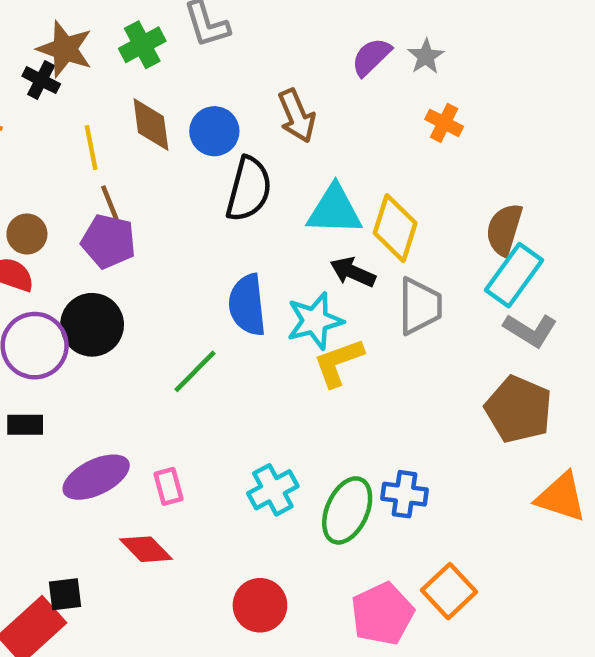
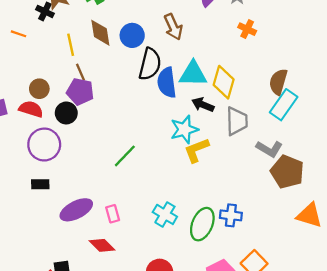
blue semicircle: (247, 305) -> (167, 83), moved
black circle: (92, 325) -> (66, 113), moved, size x0.7
gray L-shape: (530, 330) -> (269, 149), moved
cyan cross: (273, 490) -> (165, 214), turned -30

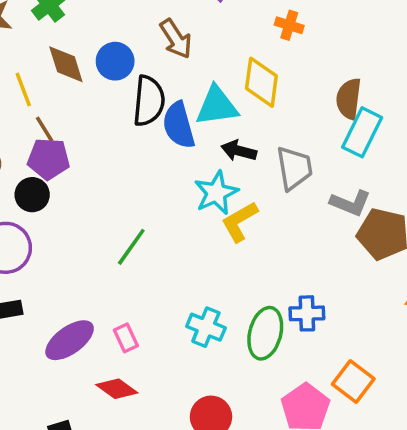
yellow diamond: (224, 82) -> (261, 82), moved

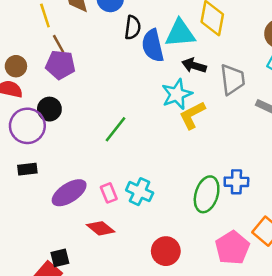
black semicircle: (149, 101) -> (133, 28), size x0.7
black circle: (32, 195) -> (49, 109), moved
cyan cross: (206, 327) -> (140, 192), moved

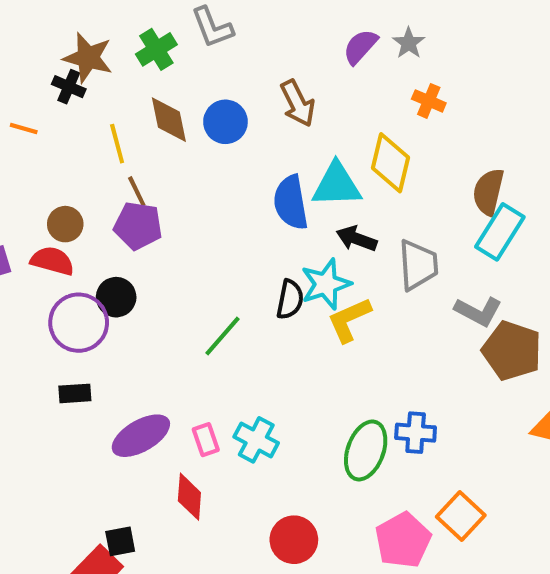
black semicircle: (133, 28) -> (290, 299), moved
red diamond: (101, 228) -> (189, 497), turned 52

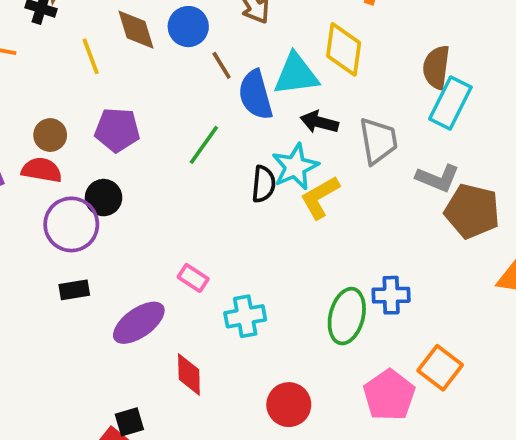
brown line: (137, 191) -> (222, 65), moved
green line: (222, 336) -> (204, 145), moved
pink rectangle: (206, 440) -> (193, 278), moved, turned -32
cyan cross: (256, 440) -> (245, 316), turned -33

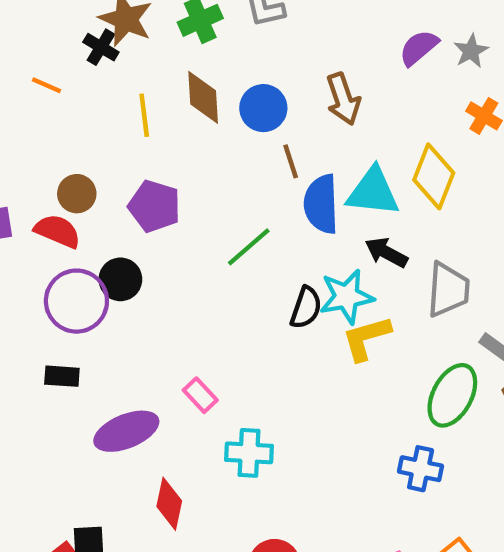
green ellipse: (347, 316) -> (452, 395), moved

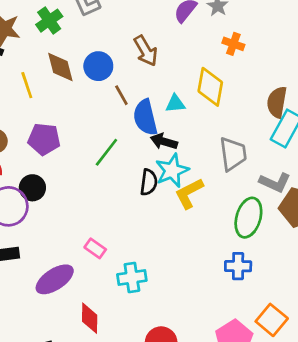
cyan triangle: (373, 192) -> (175, 104), size x0.6
black arrow: (386, 252) -> (164, 141), moved

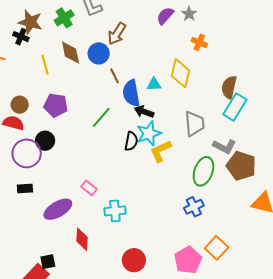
brown arrow: (146, 51) -> (117, 34), moved, turned 60
blue cross: (238, 266) -> (194, 207), turned -30

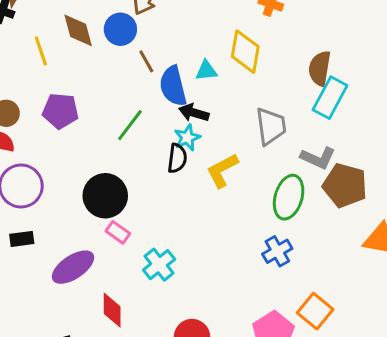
cyan star: (149, 133) -> (187, 138), moved, size x0.7
black circle: (45, 141) -> (105, 196), moved, size x1.5
cyan cross: (115, 211) -> (159, 265), turned -30

